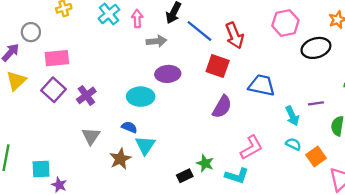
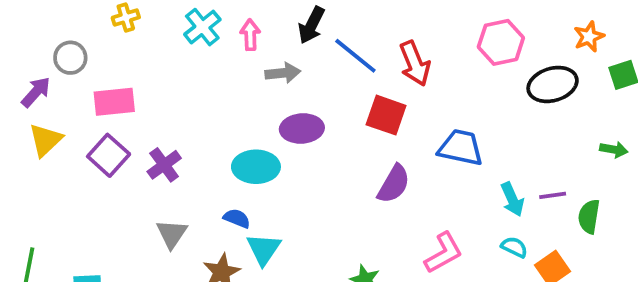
purple line: (316, 103) -> (553, 195), moved

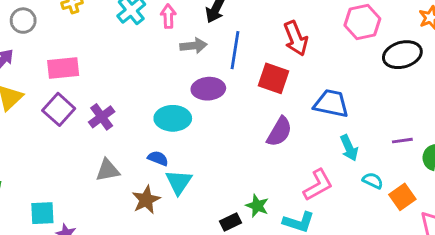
blue line: (355, 56) -> (235, 50), moved, turned 60
gray circle: (70, 58) -> (23, 21), moved
cyan arrow: (512, 199) -> (349, 148), moved
gray triangle: (172, 234) -> (108, 170), turned 45

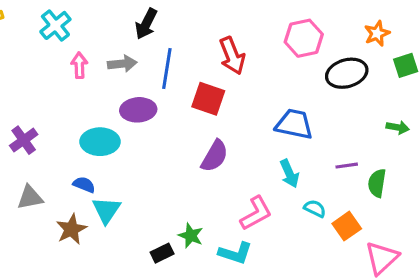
pink arrow: (168, 16) -> (79, 65), moved
blue trapezoid: (331, 104) -> (294, 124), moved

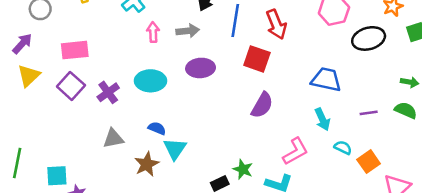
blue line: (167, 68) -> (235, 21), moved
cyan ellipse: (100, 142) -> (151, 81), moved
green semicircle: (377, 183) -> (406, 110), moved, turned 105

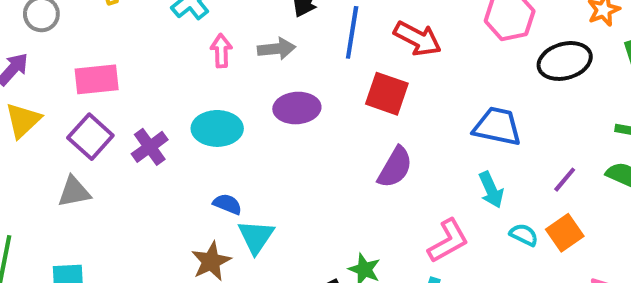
red arrow: (276, 24) -> (418, 39), turned -40
purple line: (369, 113) -> (565, 180), turned -42
gray triangle: (113, 139) -> (74, 192), moved
orange square: (369, 162) -> (565, 233), moved

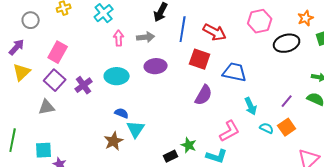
pink rectangle: (97, 79) -> (58, 52), turned -55
blue trapezoid: (497, 126) -> (235, 72), moved

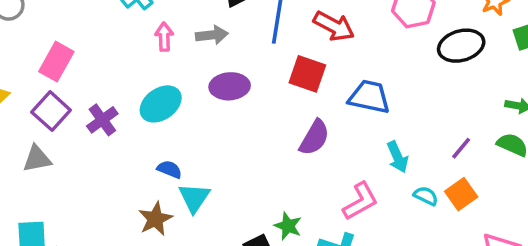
cyan ellipse: (117, 76) -> (161, 104), turned -35

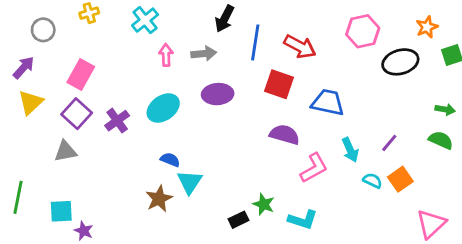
purple semicircle: (314, 138) -> (285, 135), turned -104
purple line: (461, 148) -> (389, 143), moved
pink L-shape: (360, 201) -> (314, 168), moved

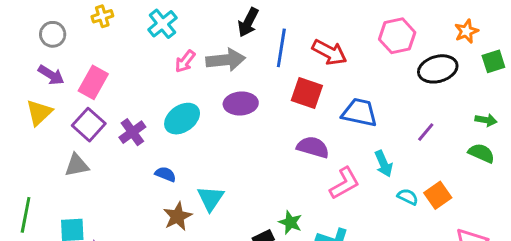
gray arrow: (204, 54) -> (226, 60), size x1.4
pink arrow: (166, 55) -> (185, 61), turned -140
purple arrow: (24, 68) -> (51, 75), moved, turned 80
purple line: (389, 143) -> (426, 132), moved
blue semicircle: (170, 160) -> (165, 174), moved

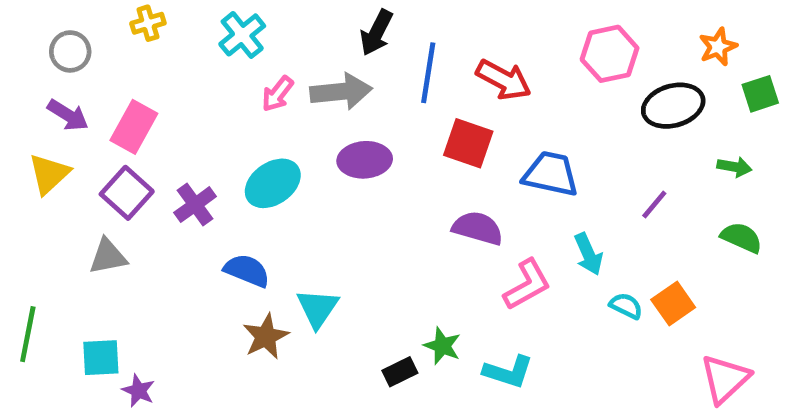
green arrow: (486, 120) -> (734, 167), moved
blue semicircle: (165, 174) -> (247, 271), size x1.4

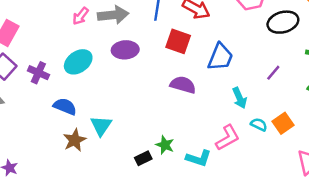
blue trapezoid: (551, 174) -> (220, 57), turned 100
purple cross: (195, 205) -> (38, 73), turned -30
pink L-shape: (527, 285) -> (228, 138), moved

